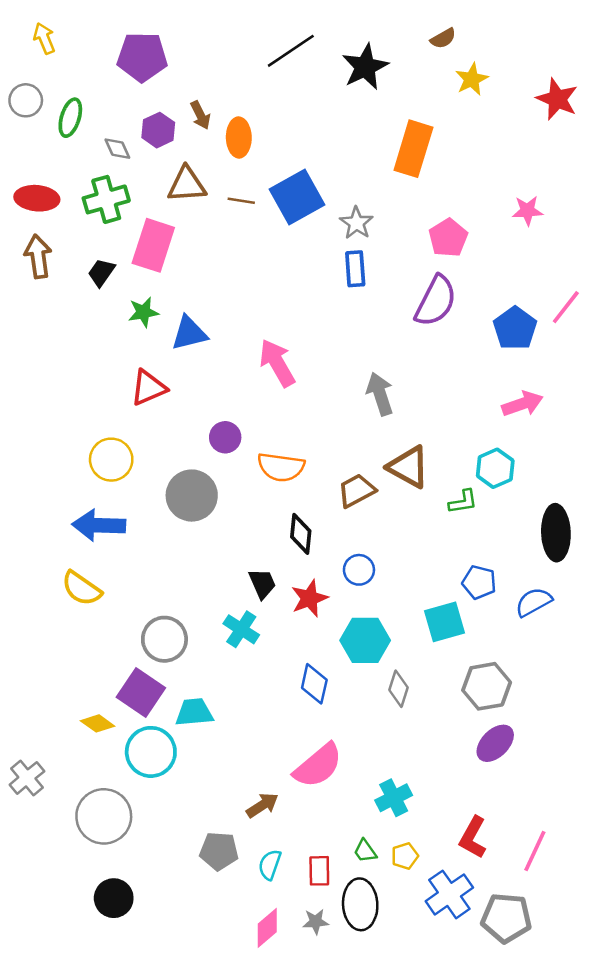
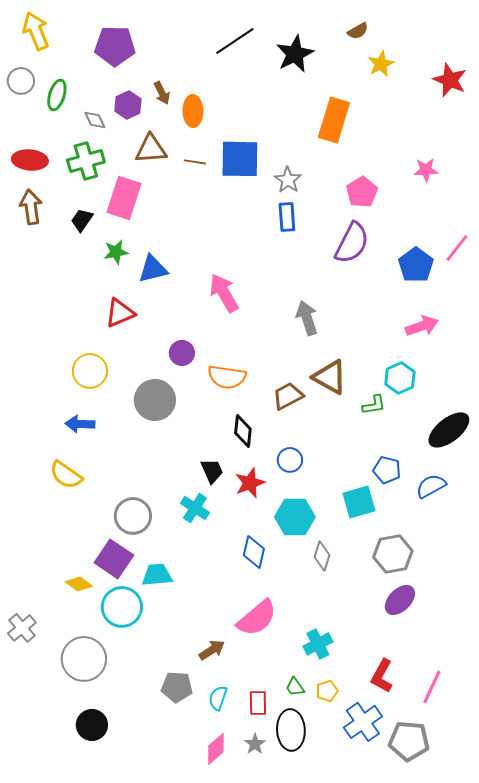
yellow arrow: (44, 38) -> (36, 31), size x1.5
blue square: (297, 197) -> (240, 159), turned 30
blue arrow: (99, 525) -> (80, 424), size x0.7
black ellipse: (556, 533) -> (449, 430), turned 54
gray star: (316, 922) -> (255, 744), turned -30

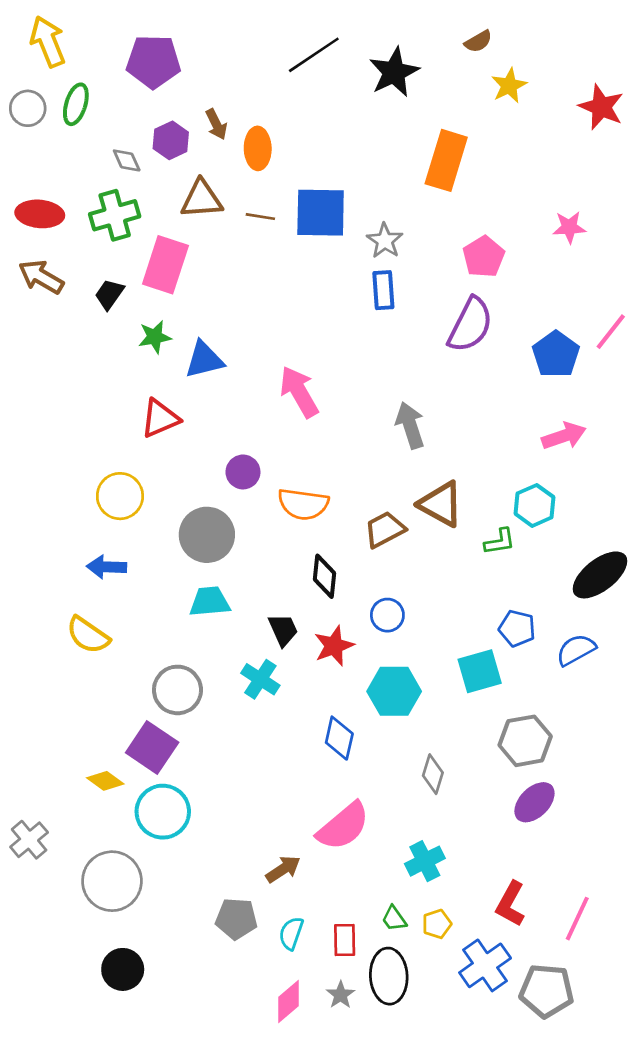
green ellipse: (57, 95) -> (76, 104), moved
brown arrow: (31, 207) -> (41, 277), turned -52
gray diamond: (322, 556) -> (433, 774), moved
cyan trapezoid: (157, 575) -> (210, 602), moved

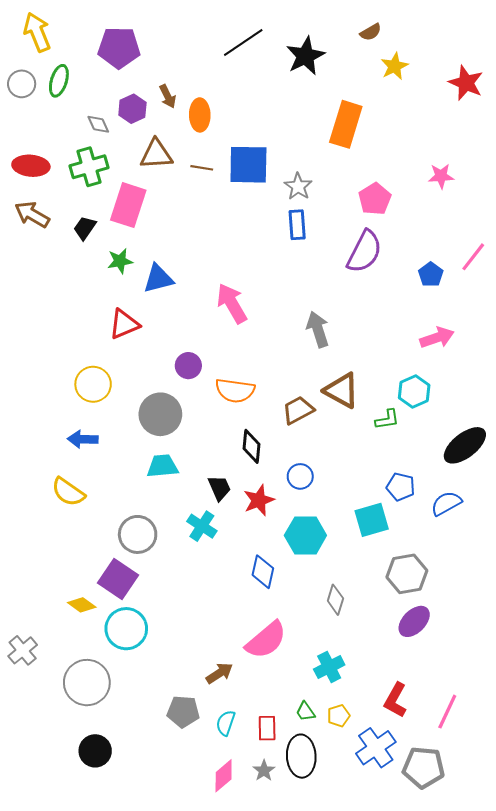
blue pentagon: (556, 354) -> (431, 274), size x0.7

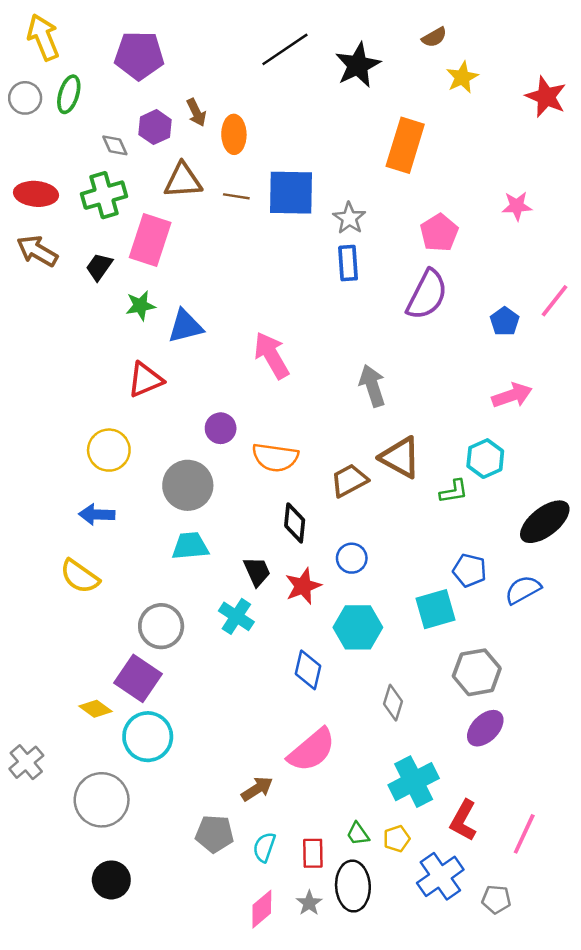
cyan cross: (329, 667) -> (414, 782), moved, size x1.4
gray pentagon: (423, 767) -> (496, 899), size x0.6

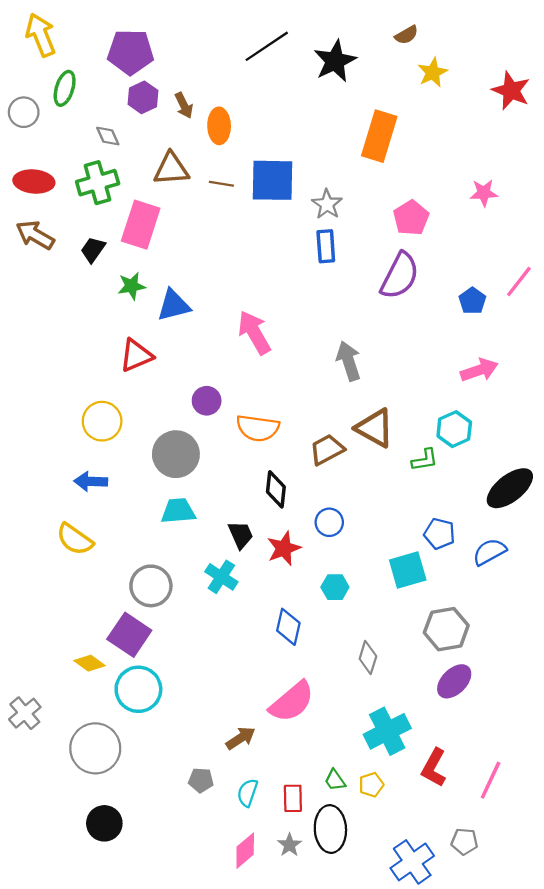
gray circle: (25, 98) -> (24, 112), moved
purple hexagon: (155, 127) -> (143, 97), moved
cyan hexagon: (358, 627) -> (335, 587), size x0.6
gray pentagon: (214, 834) -> (201, 780), size x0.7
blue cross: (440, 876) -> (412, 862), moved

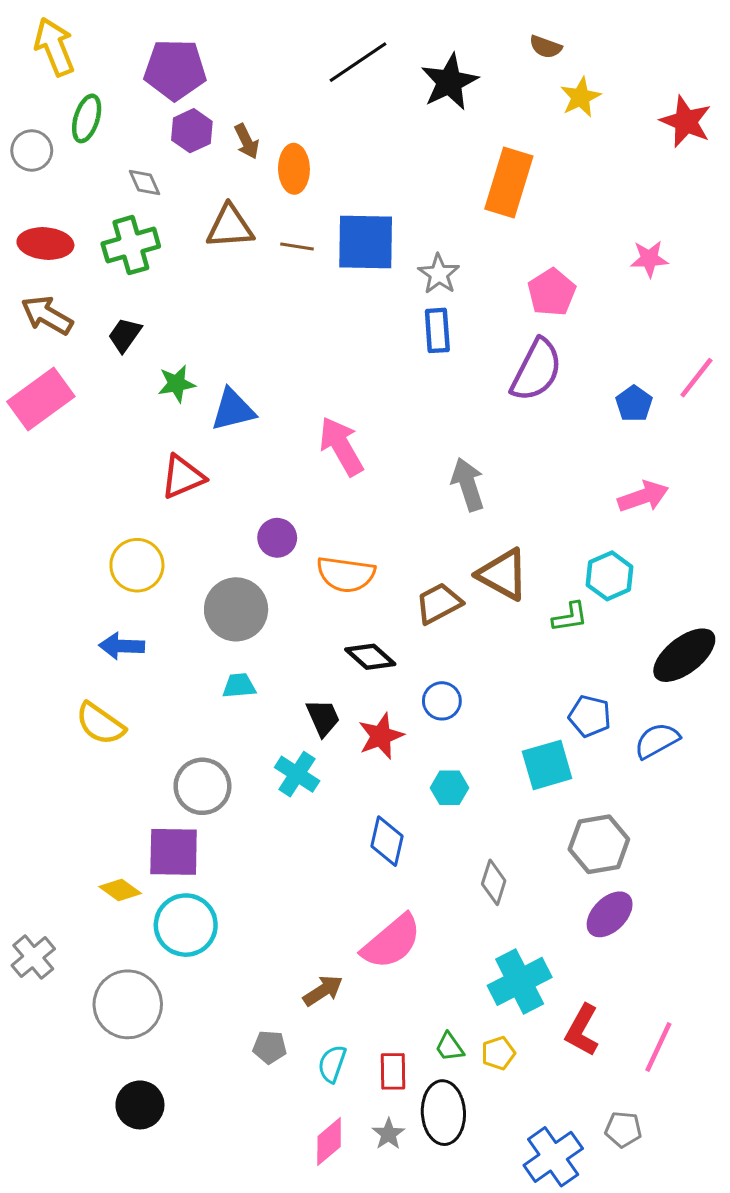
brown semicircle: (407, 35) -> (546, 47), turned 50
pink rectangle: (141, 225) -> (41, 399), moved, turned 36
black diamond: (276, 489) -> (370, 657), turned -54
cyan trapezoid: (178, 511) -> (239, 686), size x0.7
purple square: (129, 635) -> (174, 852), turned -33

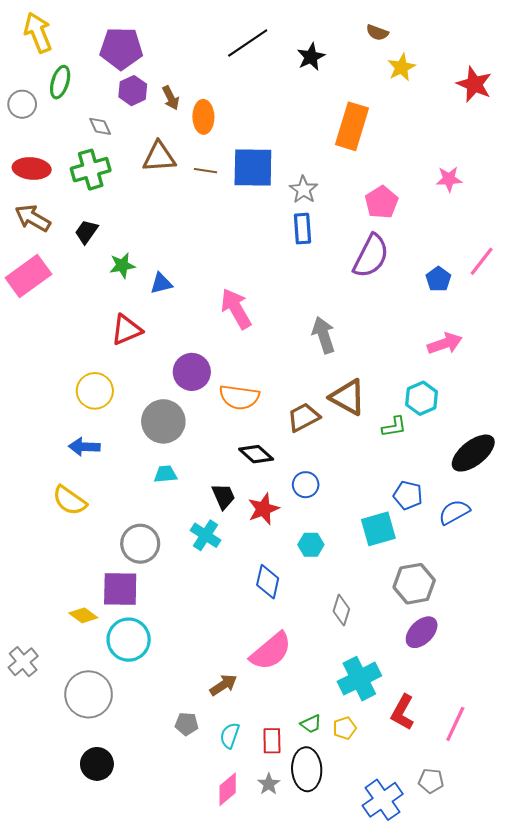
black star: (449, 82) -> (311, 57), size x0.7
blue triangle: (233, 410) -> (161, 283), size x0.7
purple circle: (277, 538) -> (192, 372), size x1.4
green trapezoid: (449, 1047) -> (311, 724), turned -80

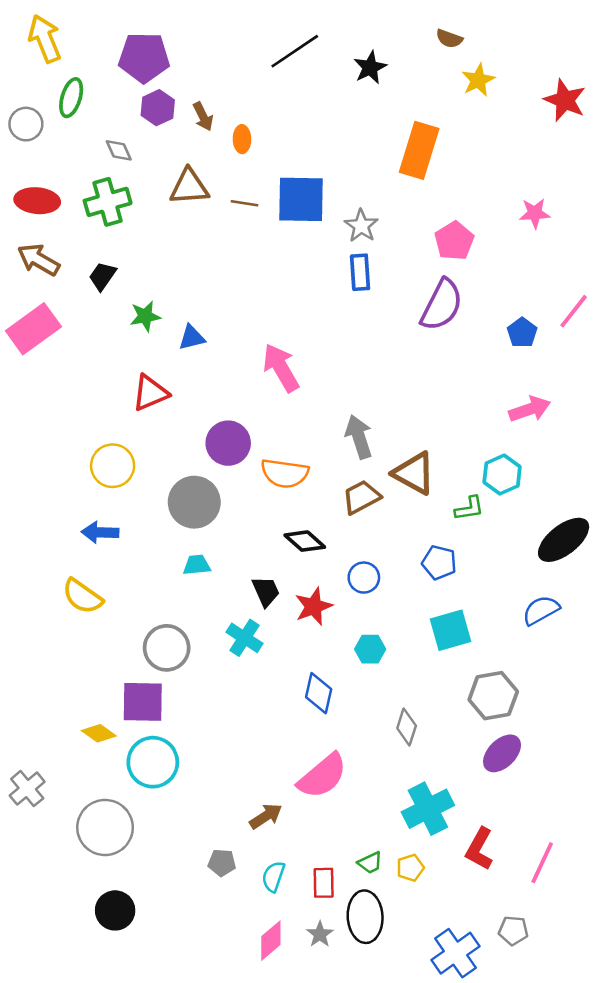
orange ellipse: (203, 117) -> (242, 139), size x0.7
gray arrow: (324, 335) -> (359, 437), moved
blue pentagon: (408, 495) -> (439, 562), moved

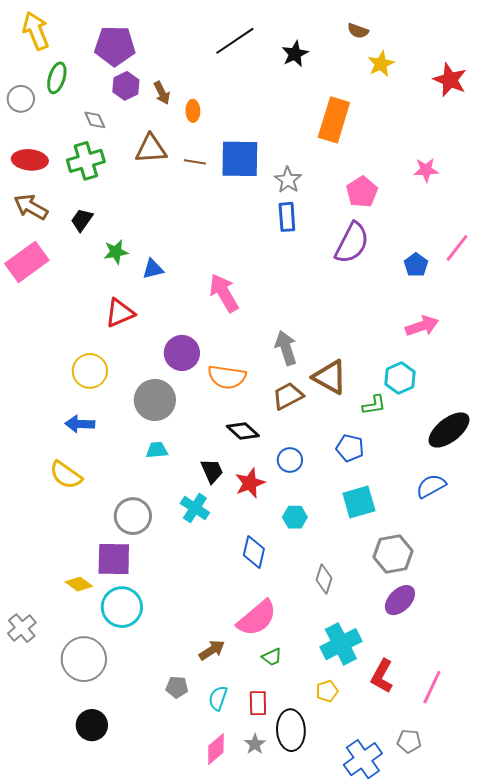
green trapezoid: (370, 863) -> (272, 657), moved

